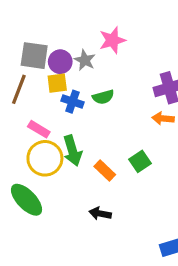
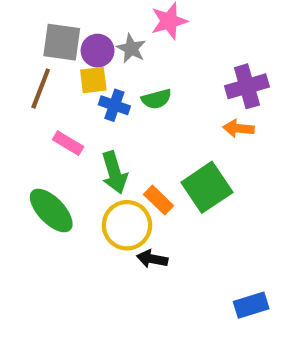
yellow circle: (45, 158) -> (127, 225), moved
green square: (140, 161) -> (207, 187), size x1.6
green ellipse: (27, 200) -> (51, 210), moved

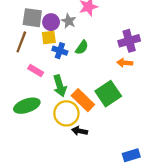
green semicircle: (156, 99) -> (82, 47), turned -40
orange rectangle: (159, 200) -> (83, 100), size x1.5
green ellipse: (51, 210) -> (27, 106), turned -65

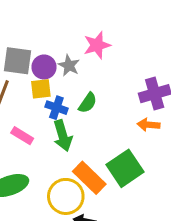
green arrow: (60, 86) -> (63, 136), moved

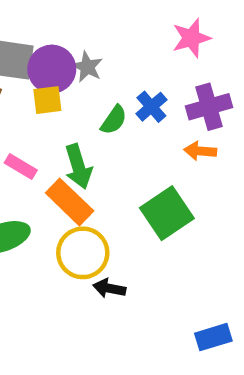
pink star: (97, 45) -> (191, 38), moved
purple circle: (44, 67) -> (52, 69), size x1.4
blue cross: (56, 108) -> (151, 107), moved, turned 30
orange rectangle: (89, 178) -> (70, 202), moved

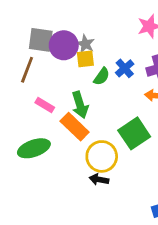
yellow square: (47, 100) -> (85, 59), moved
yellow circle: (83, 253) -> (102, 156), moved

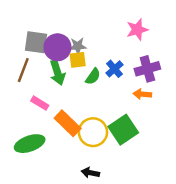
gray star: (85, 44) -> (78, 46), turned -30
green arrow: (80, 105) -> (57, 73), moved
yellow circle: (102, 156) -> (93, 132), moved

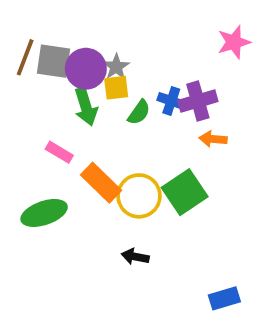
pink star: (137, 30) -> (234, 42), moved
gray star: (78, 46) -> (116, 67), turned -30
blue cross: (114, 69) -> (171, 101), turned -30
purple cross: (147, 69) -> (198, 101), moved
brown line: (23, 70) -> (25, 57), moved

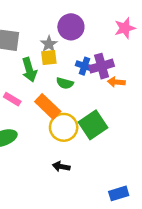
purple circle: (86, 69) -> (71, 27), moved
green semicircle: (139, 112) -> (65, 83), moved, turned 70
orange arrow: (213, 139) -> (116, 82), moved
orange rectangle: (101, 183) -> (48, 106), moved

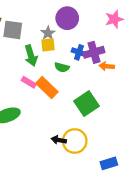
pink rectangle: (12, 99) -> (29, 82), moved
yellow circle: (64, 127) -> (75, 141), moved

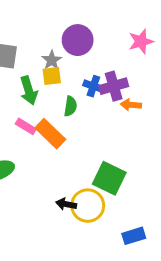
green semicircle: (62, 67) -> (70, 106), turned -96
green square: (86, 104) -> (109, 178), moved, turned -30

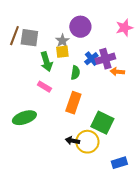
blue cross: (93, 86) -> (91, 59), turned 32
orange rectangle: (50, 134) -> (73, 103), moved, turned 65

